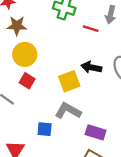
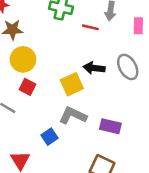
blue square: (45, 129) -> (49, 137), turned -35
purple rectangle: (96, 132) -> (110, 126), moved

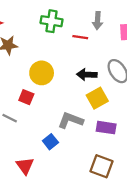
yellow circle: (23, 59) -> (42, 73), moved
yellow square: (72, 84) -> (97, 98), moved

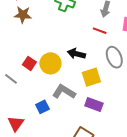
red line: (80, 37) -> (100, 31), moved
yellow circle: (42, 73) -> (50, 63), moved
black arrow: (87, 75) -> (76, 54), moved

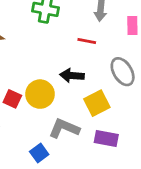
red line: (100, 31) -> (87, 41), moved

